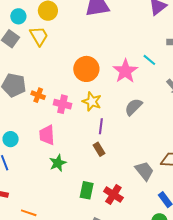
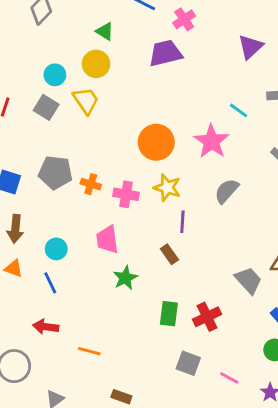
cyan line: (149, 60) -> (239, 110), moved
brown rectangle: (99, 149) -> (169, 254), moved
red cross: (113, 195) -> (207, 317), turned 36

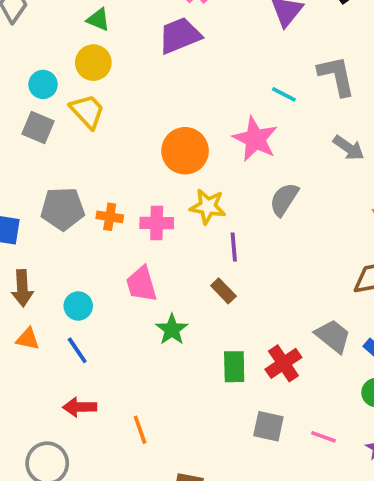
gray trapezoid: (248, 280) -> (333, 336), moved
orange line: (89, 351) -> (140, 430), turned 65

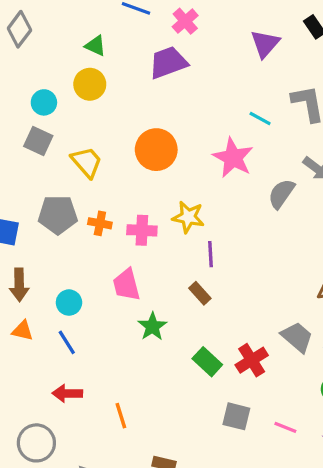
yellow trapezoid: (87, 111) -> (87, 162), moved
orange circle: (185, 151) -> (156, 150), moved
gray semicircle: (284, 199) -> (281, 194), moved
green rectangle: (234, 367) -> (207, 362), turned -48

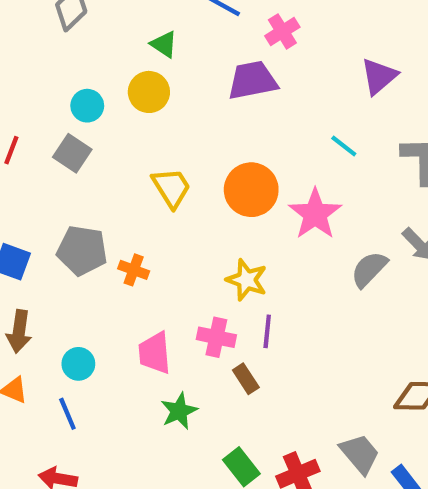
cyan line: (260, 119) -> (344, 146), moved
orange circle: (156, 150) -> (251, 190), moved
yellow trapezoid: (87, 162) -> (171, 188), moved
pink cross: (142, 230) -> (216, 337), moved

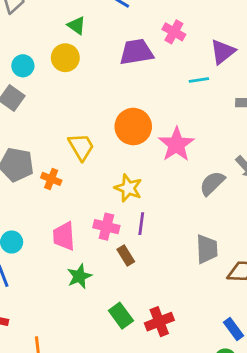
pink cross: (282, 31) -> (174, 32), moved, turned -30
cyan line: (344, 146) -> (199, 80), moved, turned -48
yellow trapezoid: (171, 188) -> (81, 147), moved
gray trapezoid: (360, 454) -> (207, 249), moved, turned 36

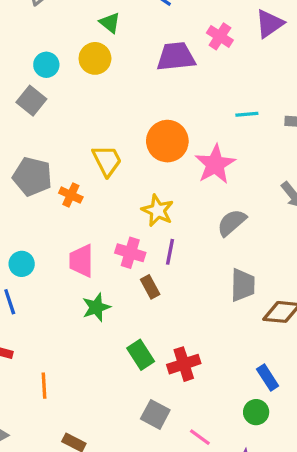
purple triangle: (223, 52) -> (269, 24), moved
cyan line: (199, 80) -> (247, 114), moved
gray semicircle: (212, 183) -> (232, 223), moved

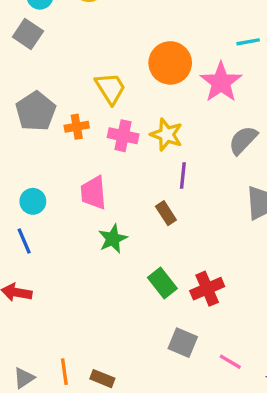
cyan line: (247, 114) -> (248, 42), moved
gray pentagon: (32, 176) -> (36, 111), turned 30
orange cross: (71, 195) -> (77, 127), turned -30
pink cross: (130, 253) -> (123, 136), moved
orange line: (44, 386) -> (64, 372), moved

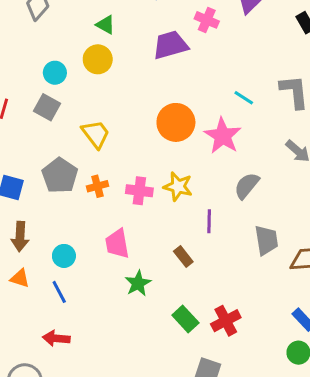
cyan line: (248, 42) -> (244, 98), turned 48
yellow trapezoid: (110, 88) -> (96, 134), moved
purple line: (183, 176) -> (209, 221), moved

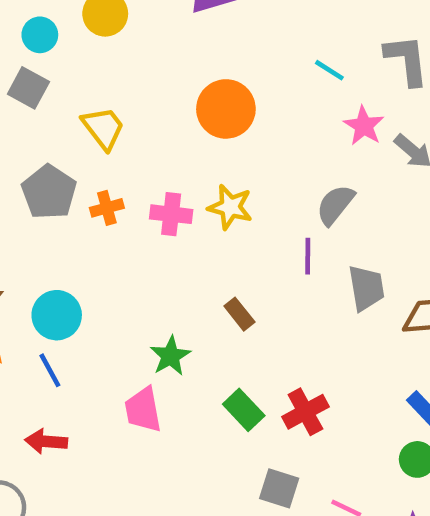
pink star: (223, 136) -> (364, 126), moved, size x0.7
purple line: (209, 221) -> (308, 256), moved
pink trapezoid: (117, 244) -> (143, 410), moved
cyan circle: (64, 256) -> (57, 315), size x1.4

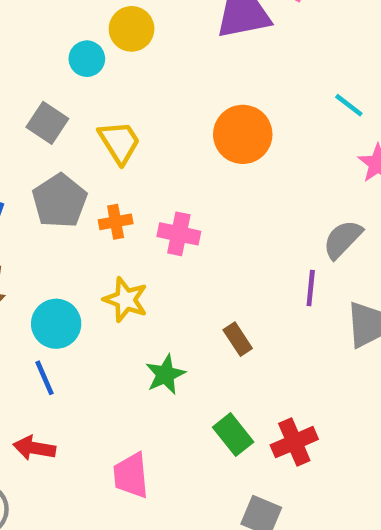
cyan circle: (40, 35) -> (87, 59), moved
gray square: (28, 88) -> (47, 123), moved
yellow star: (230, 207) -> (126, 300), moved
pink trapezoid: (143, 410) -> (131, 475), moved

